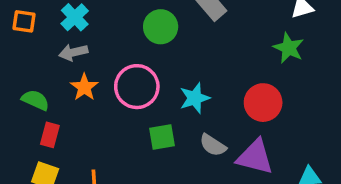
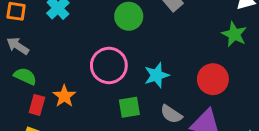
gray arrow: (73, 52) -> (18, 46), moved, turned 45
orange star: (84, 87) -> (64, 96), moved

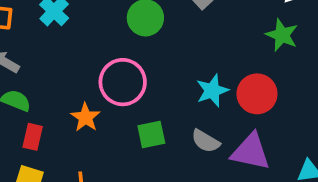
cyan star: (157, 75) -> (212, 91), moved
orange star: (64, 96) -> (85, 117), moved

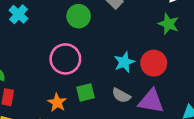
orange star: (85, 117) -> (57, 102), moved

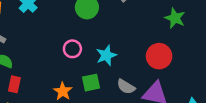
pink circle: (65, 59) -> (72, 49), size x0.6
cyan star: (124, 62) -> (106, 55), moved

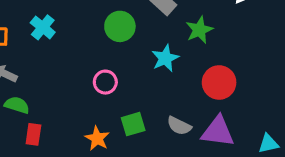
green star: (175, 18) -> (199, 30), moved, turned 30
cyan star: (106, 55) -> (165, 58), moved

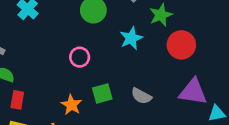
red circle: (219, 82) -> (181, 45), moved
purple triangle: (218, 132) -> (193, 92), moved

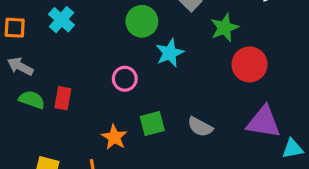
cyan star: (131, 38) -> (170, 53), moved
red rectangle: (17, 100) -> (63, 98), moved

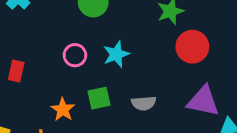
cyan star: (170, 53) -> (116, 54), moved
gray semicircle: (200, 127) -> (144, 103), turned -35

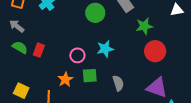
pink circle: (75, 55) -> (77, 55), moved
gray semicircle: (144, 103) -> (118, 83), turned -112

